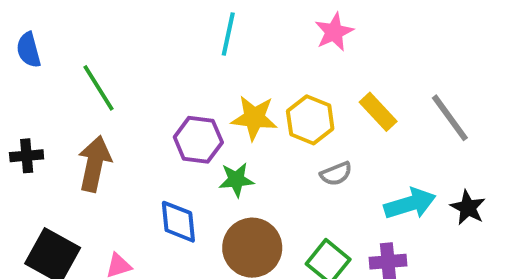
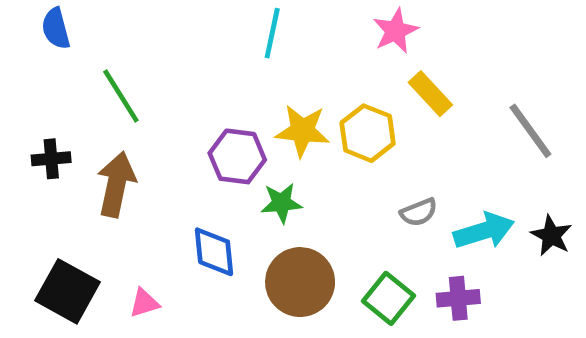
blue semicircle: (29, 50) -> (56, 28), moved
yellow rectangle: (378, 112) -> (430, 94), moved
black cross: (27, 156) -> (51, 159), moved
gray semicircle: (336, 174) -> (419, 212), moved

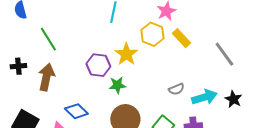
yellow star: (302, 131) -> (126, 54), turned 30
yellow hexagon: (368, 133) -> (152, 34), moved
blue diamond: (214, 252) -> (76, 111), moved, turned -40

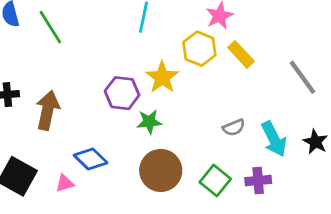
green line: (48, 39) -> (50, 27), moved
cyan arrow: (204, 97) -> (274, 139), turned 80

